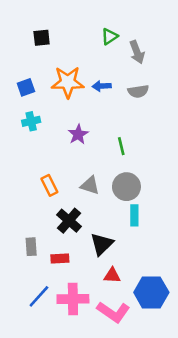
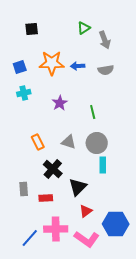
red triangle: (112, 275) -> (86, 211), turned -40
blue line: (39, 296) -> (30, 238), moved

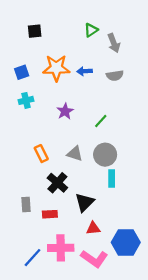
green line: (93, 112) -> (101, 121), turned 56
red triangle: (86, 211) -> (93, 228), turned 32

